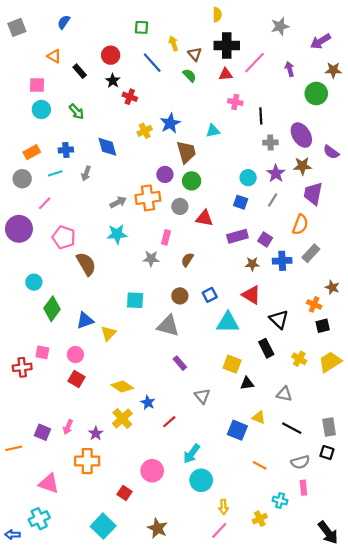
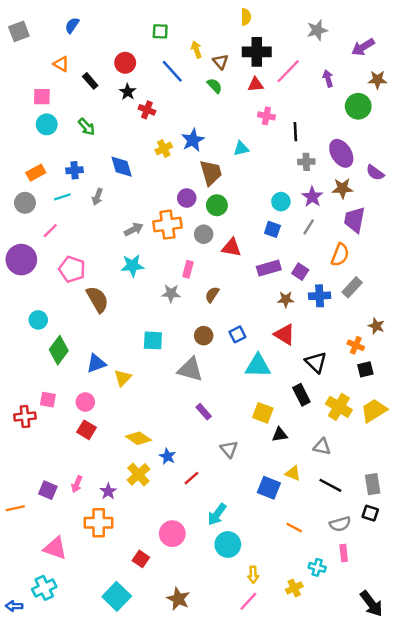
yellow cross: (299, 359) -> (339, 407), size x1.5

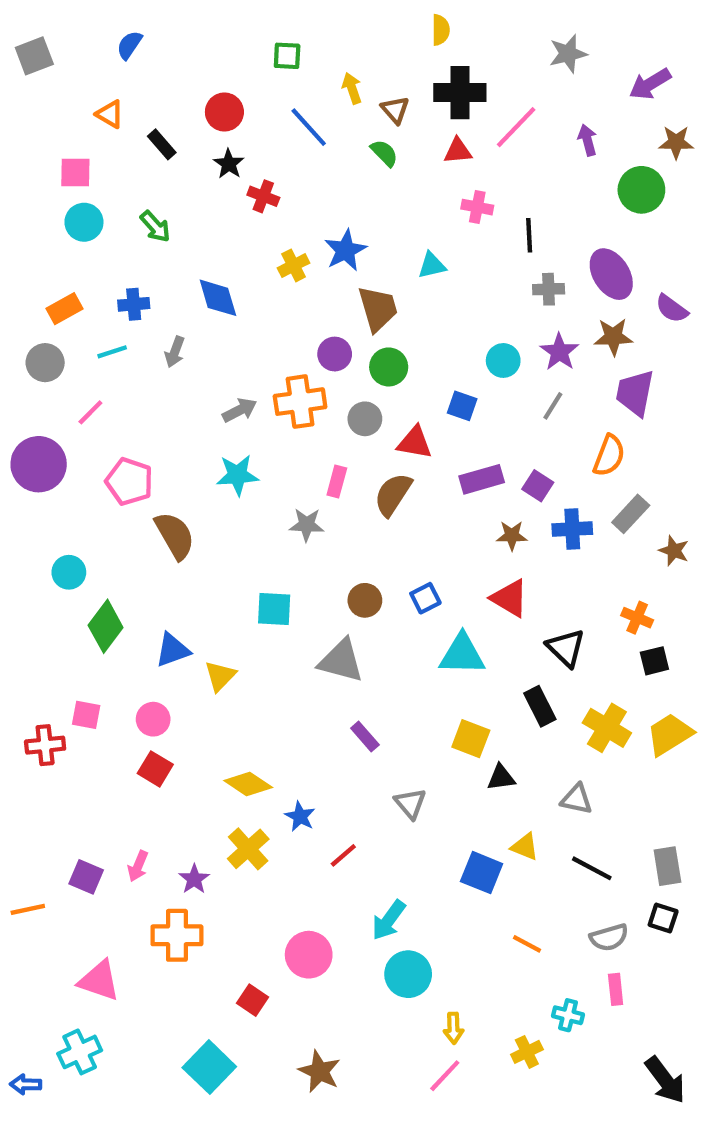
blue square: (272, 229) -> (462, 406), moved
brown semicircle: (212, 295) -> (393, 494), moved, size x1.5
brown star: (376, 326) -> (674, 551), moved

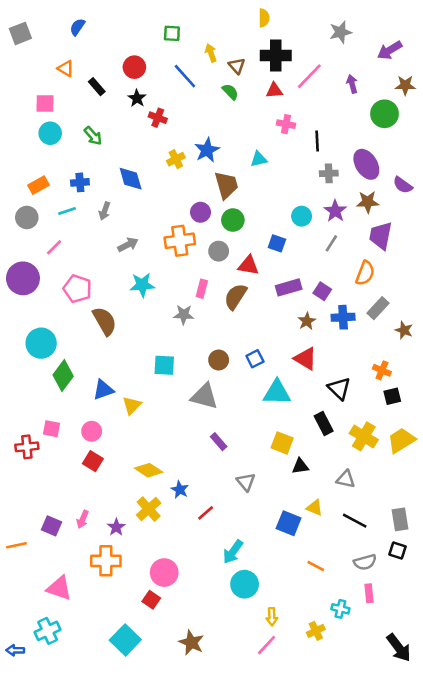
gray arrow: (240, 410) -> (128, 245), moved
brown star: (512, 536) -> (307, 321), turned -30
cyan circle: (69, 572) -> (41, 343), size x1.5
pink circle: (309, 955) -> (164, 573), moved

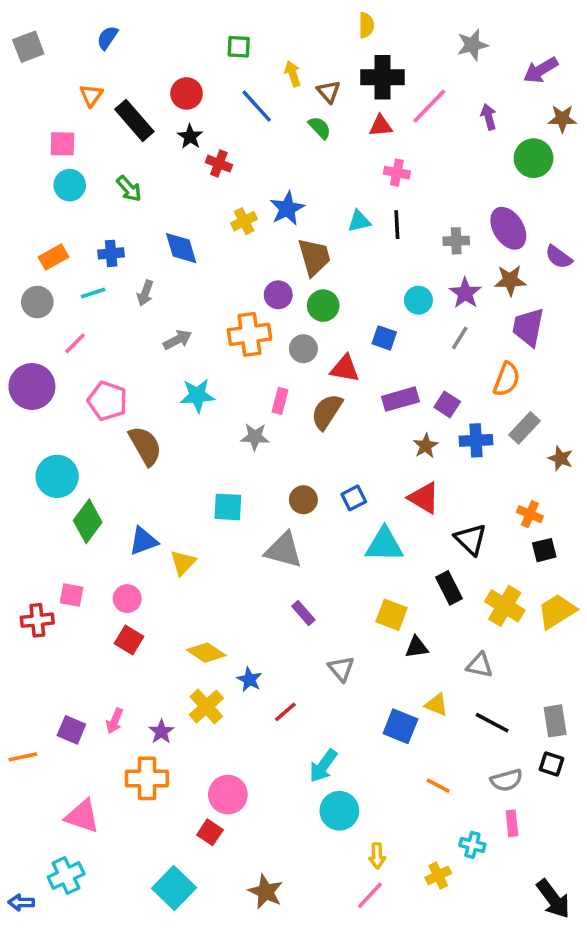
orange triangle: (66, 68) -> (91, 95), turned 36
black rectangle: (97, 87) -> (134, 120), size x1.6
black line: (317, 141) -> (397, 225), moved

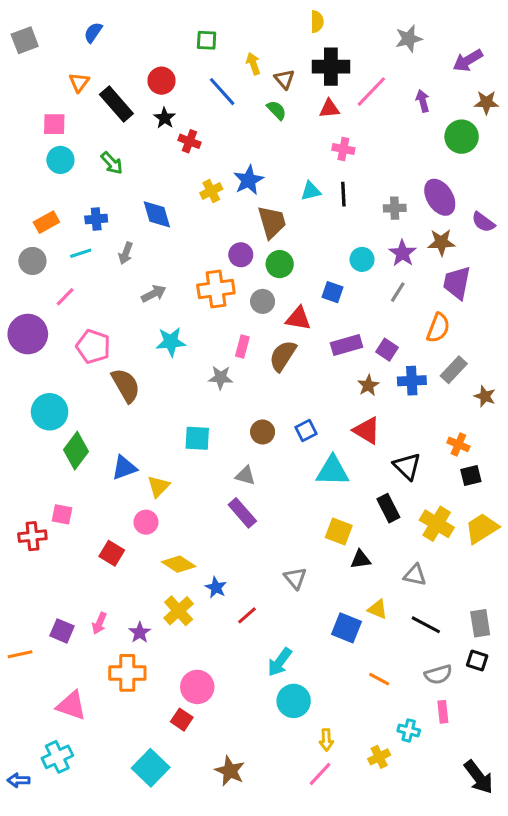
gray triangle: (284, 550) -> (245, 476), size x0.6
pink circle: (127, 599) -> (146, 522), moved
purple rectangle: (303, 613) -> (242, 513), moved, size x1.4

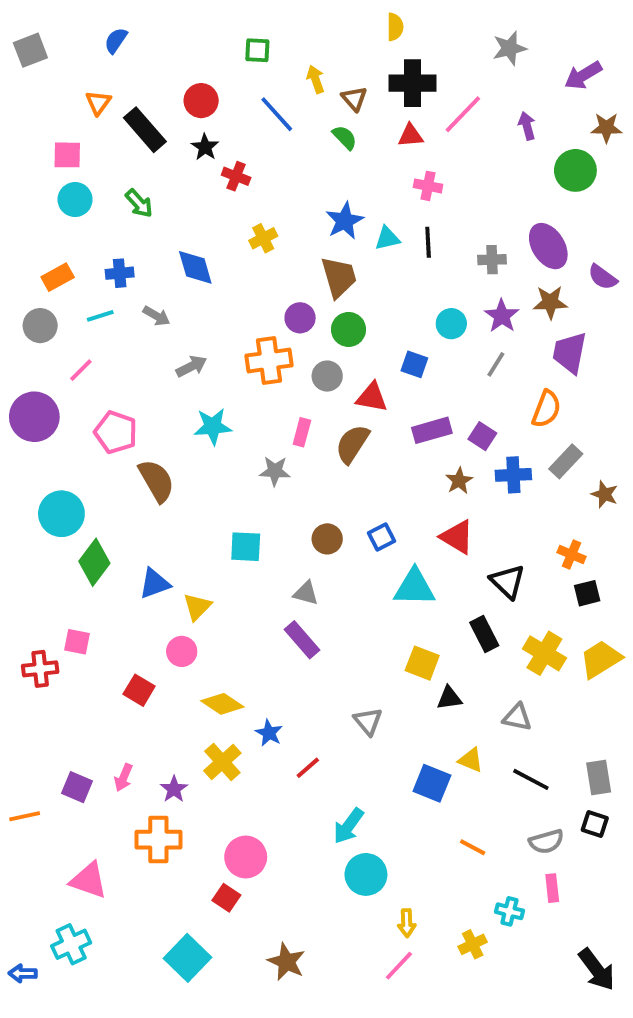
blue star: (249, 180) -> (345, 221), moved
gray arrow: (126, 253) -> (156, 316), turned -80

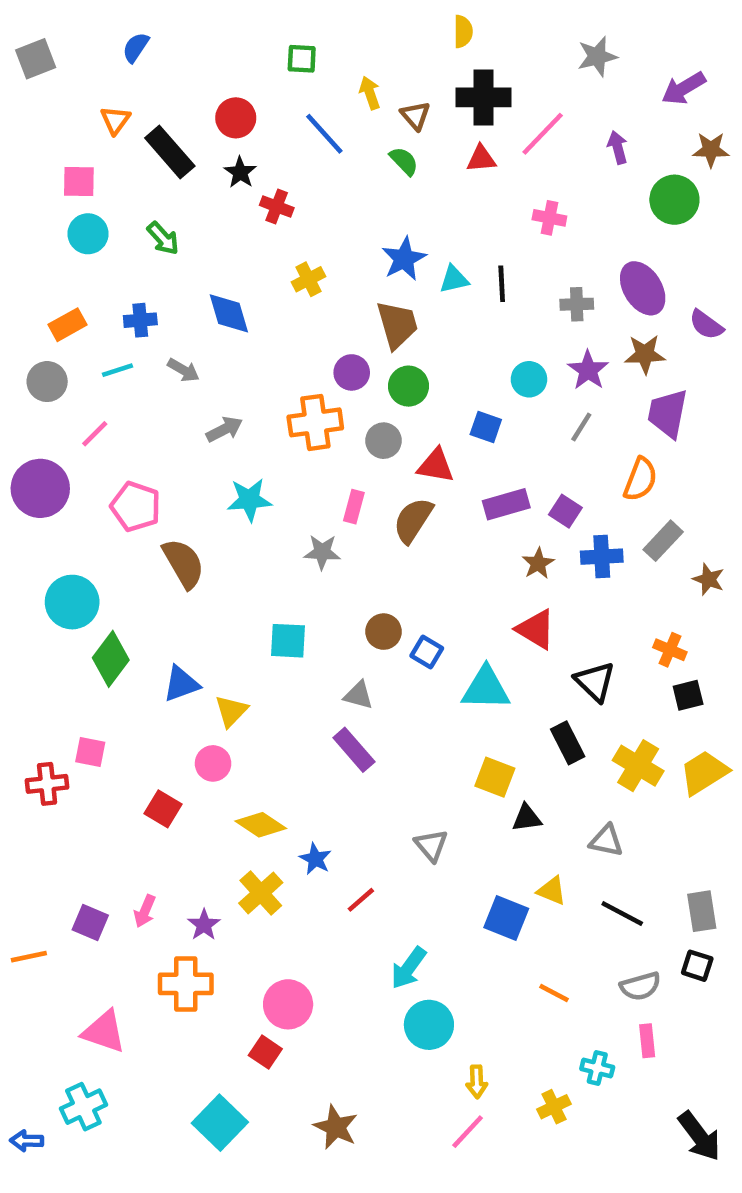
pink cross: (428, 186) -> (549, 218), moved
blue square: (381, 537) -> (427, 652), moved, turned -32

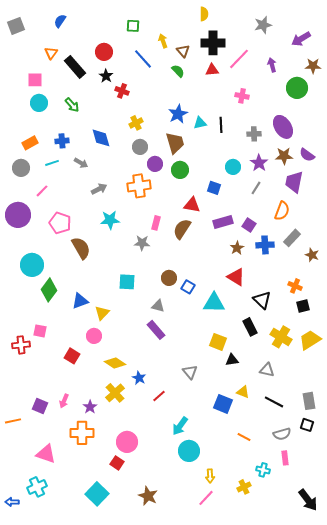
purple semicircle: (706, 325) -> (307, 155), moved
gray circle: (384, 441) -> (140, 147), moved

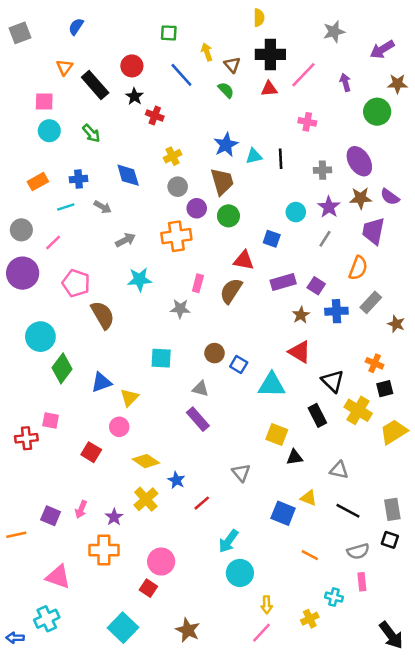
gray circle: (21, 168) -> (21, 230), moved
yellow cross: (281, 337) -> (358, 410), moved

